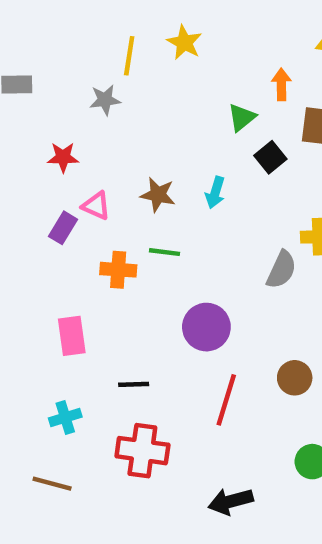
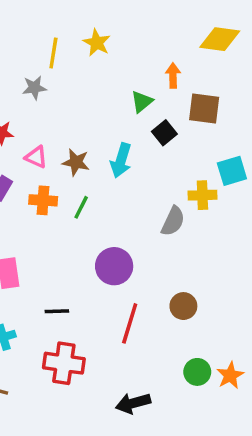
cyan arrow: (215, 193) -> (121, 160), size x1.4
pink triangle: (96, 206) -> (36, 157), moved
green line: (165, 252) -> (81, 207), turned -70
orange cross: (118, 270) -> (43, 200), moved

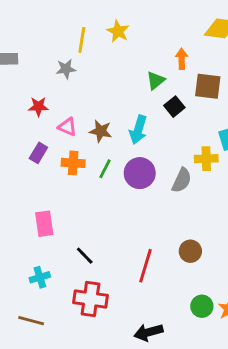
purple circle: (114, 266) -> (140, 173), moved
black line: (57, 311) -> (85, 256), turned 48

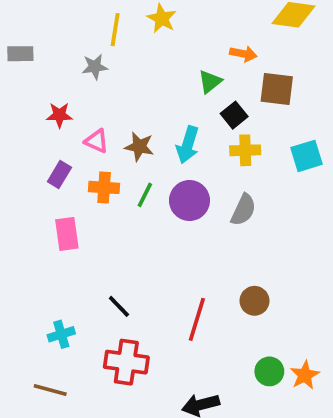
orange arrow: (182, 59) -> (243, 54), turned 102
yellow cross: (206, 159) -> (245, 150), moved
pink rectangle: (44, 224) -> (67, 234), moved

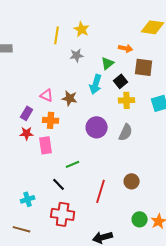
gray star: (95, 67) -> (77, 55), moved
red star: (59, 115) -> (27, 133), moved
cyan arrow: (188, 145) -> (96, 84), moved
green line: (145, 195) -> (73, 164), moved, turned 40
pink rectangle: (67, 234) -> (46, 145), moved

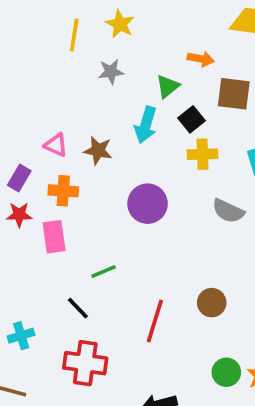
gray semicircle: (126, 132) -> (228, 211), moved, turned 90

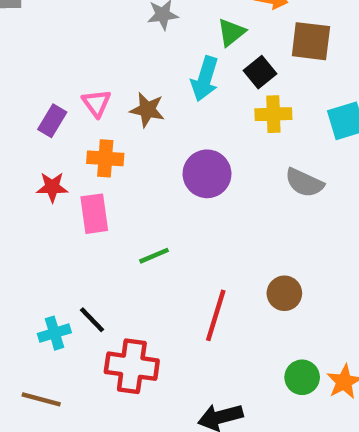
pink triangle: (56, 145) -> (96, 103), turned 30
purple rectangle: (19, 178) -> (52, 121), moved
black line: (78, 308) -> (92, 320), moved

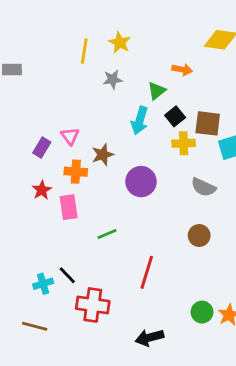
brown square: (311, 41) -> (208, 123), moved
brown star: (147, 110) -> (103, 155), moved, turned -30
red star: (52, 187) -> (42, 190), turned -30
brown circle: (284, 293) -> (199, 235), moved

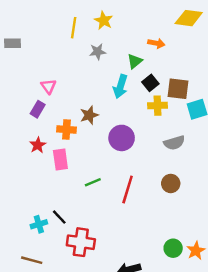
pink triangle: (70, 136) -> (48, 86), moved
gray semicircle: (203, 187) -> (174, 143), turned -42
red line: (147, 272) -> (128, 189), moved

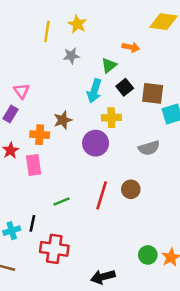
yellow cross: (158, 106) -> (111, 118), moved
green line: (93, 182) -> (62, 201), moved
brown circle: (171, 183) -> (131, 189), moved
black line: (59, 217) -> (32, 223), turned 56

